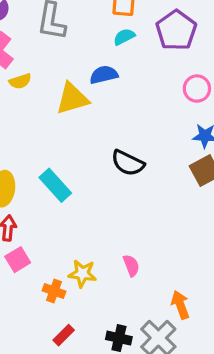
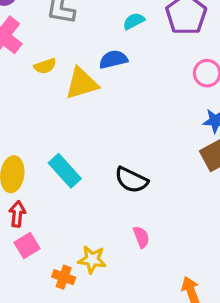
yellow semicircle: (20, 81) -> (45, 66), moved
black semicircle: (128, 163) -> (131, 180), moved
pink semicircle: (131, 265) -> (141, 237), moved

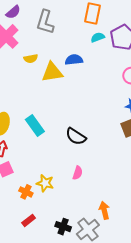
cyan semicircle: (134, 21) -> (98, 37), moved
pink semicircle: (141, 237) -> (78, 173), turned 32

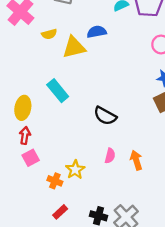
cyan rectangle: (35, 125) -> (58, 91), moved
yellow star: (45, 183) -> (75, 170), turned 30
orange arrow: (104, 210) -> (136, 160), moved

